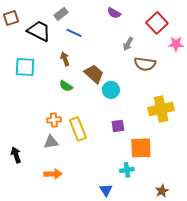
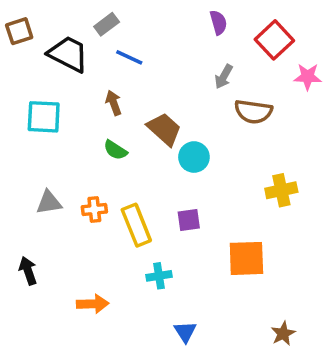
purple semicircle: (114, 13) -> (218, 22), moved, turned -136
yellow cross: (161, 109) -> (281, 190), size x0.7
purple square: (118, 126) -> (189, 220), moved
gray triangle: (51, 142) -> (49, 202), moved
cyan cross: (127, 170) -> (159, 276), moved

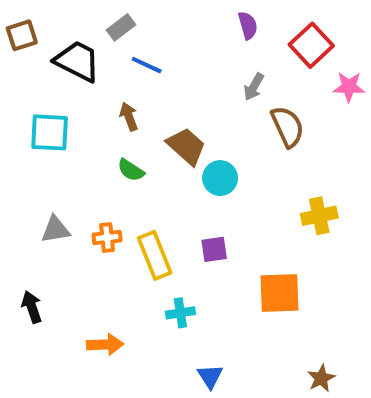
brown semicircle: (253, 112) -> (287, 127), turned -123

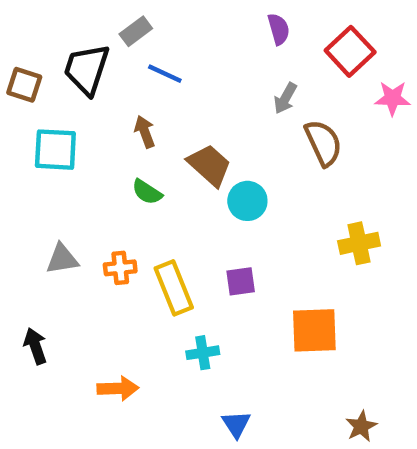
brown square: (22, 35) -> (24, 85), moved, turned 36
black trapezoid: (77, 61) -> (87, 69), turned -99

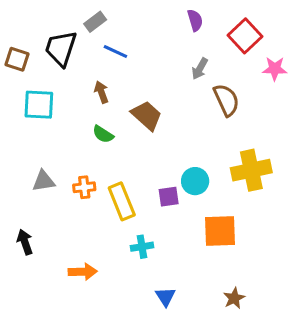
cyan circle: (247, 201) -> (195, 181), moved
yellow cross: (359, 243) -> (251, 170), size x1.4
brown star: (361, 426) -> (234, 298), moved

